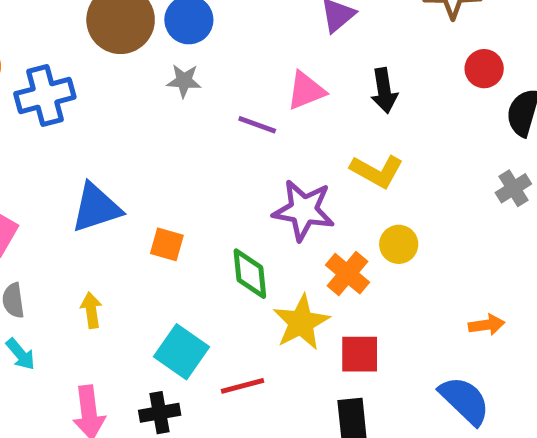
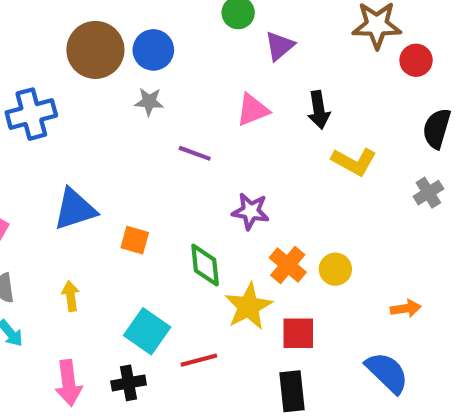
red circle: (484, 69) -> (416, 60), moved
purple line: (257, 125) -> (195, 153), moved
yellow L-shape: (377, 171) -> (354, 162), moved
purple star: (304, 210) -> (251, 211), size x0.7
yellow circle: (399, 244) -> (335, 269), moved

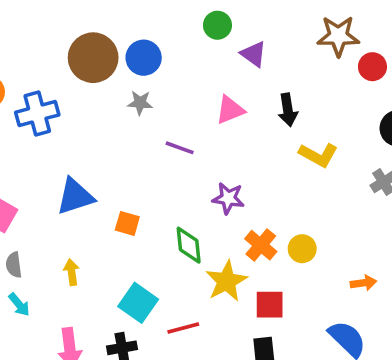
purple triangle: (280, 46) -> (254, 54), turned -44

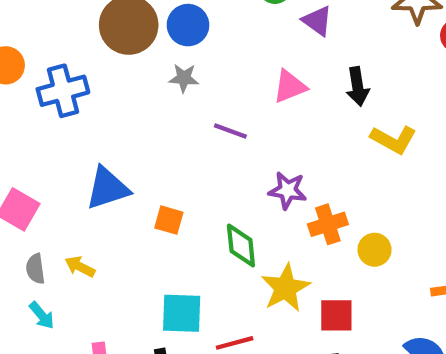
orange cross: (261, 245) -> (328, 224), moved, turned 32
yellow arrow: (71, 272) -> (80, 267), moved, turned -55
cyan square: (138, 303) -> (182, 313), turned -33

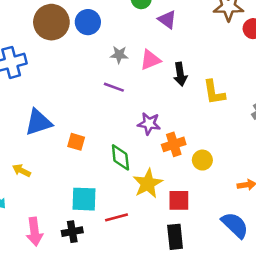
gray star: (184, 78) -> (119, 55), moved
black arrow: (358, 87) -> (180, 74), moved
yellow L-shape: (394, 140) -> (214, 92), turned 52

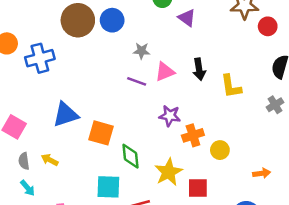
pink triangle: (150, 60) -> (165, 72), moved
orange square: (76, 142) -> (101, 133), size x1.5
green diamond: (120, 157) -> (130, 156), moved

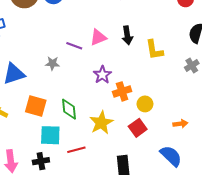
gray star: (142, 51) -> (52, 63), moved
purple star: (170, 116) -> (102, 75), turned 30
orange square: (101, 133) -> (36, 106), moved
red square: (198, 188) -> (138, 128), moved, turned -36

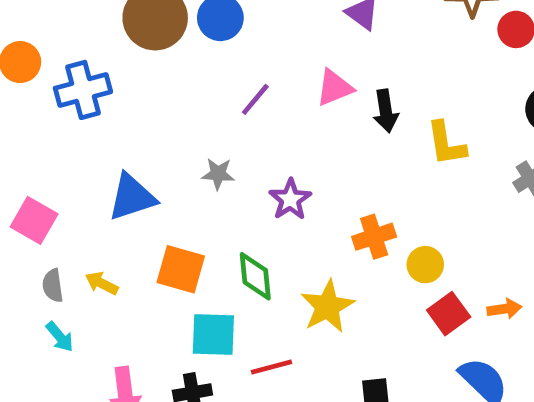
pink triangle: (98, 37) -> (334, 88), moved
purple line: (74, 46) -> (255, 99), moved, turned -70
purple star: (102, 75) -> (290, 199), moved
red square: (138, 128) -> (449, 314), moved

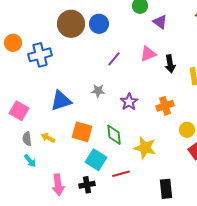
orange cross: (374, 237) -> (165, 106), moved
yellow star: (327, 307) -> (145, 148), turned -30
cyan square: (213, 334) -> (96, 160), turned 30

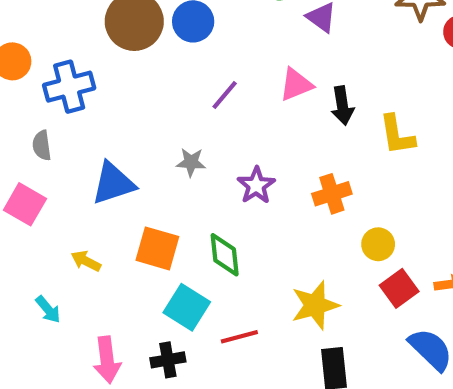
gray semicircle: (27, 139) -> (42, 145), moved
yellow star: (145, 148) -> (315, 305), moved, turned -30

